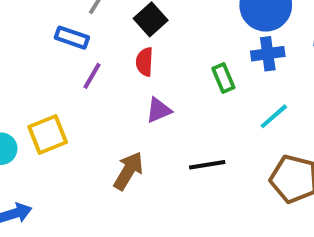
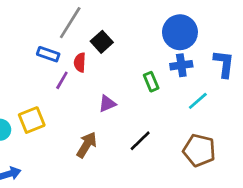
red semicircle: (145, 62) -> (80, 62), moved
cyan line: (274, 116) -> (198, 101), moved
black line: (207, 165) -> (140, 141), turned -35

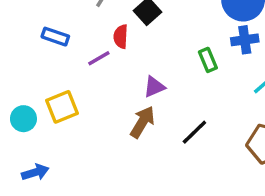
blue rectangle: (48, 54) -> (55, 37), moved
purple line: (62, 80) -> (99, 58), turned 30
brown arrow: (87, 145) -> (142, 122), moved

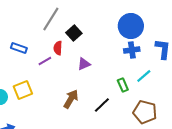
green rectangle: (208, 60) -> (123, 85), moved
purple triangle: (154, 87) -> (84, 64), moved

